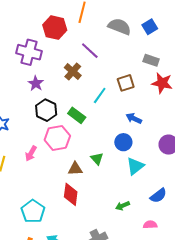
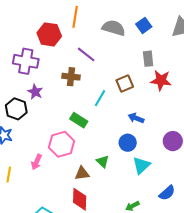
gray rectangle: (151, 60) -> (148, 59), turned 70
brown cross: (73, 71) -> (71, 77), turned -30
black hexagon: (46, 110) -> (16, 109), moved

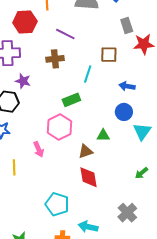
brown square: (125, 83) -> (109, 55), turned 36
green rectangle: (79, 120) -> (71, 100), turned -42
green triangle: (103, 161) -> (103, 135), turned -32
pink arrow: (37, 162) -> (39, 149), turned -35

